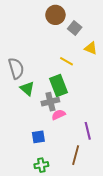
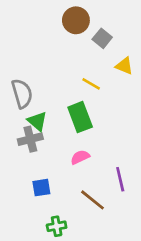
gray cross: (50, 102) -> (30, 139), moved
blue square: (38, 137) -> (41, 188), moved
brown line: (76, 155) -> (93, 200), moved, turned -66

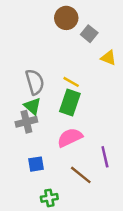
yellow line: (91, 84) -> (71, 82), moved
gray semicircle: (22, 94) -> (35, 82), moved
green rectangle: (80, 117) -> (70, 102), turned 40
pink semicircle: (80, 157) -> (70, 138), size x1.5

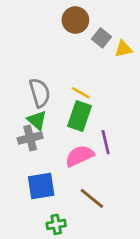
yellow triangle: (109, 58) -> (123, 49), moved, turned -35
purple line: (105, 157) -> (106, 142), moved
blue square: (36, 164) -> (41, 186), size x1.5

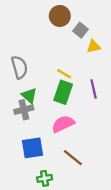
yellow triangle: (123, 49) -> (94, 46), moved
gray semicircle: (40, 93) -> (19, 67), moved
purple line: (106, 142) -> (94, 89), moved

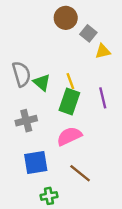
yellow line: (64, 74) -> (70, 81), turned 40
green triangle: (29, 96) -> (42, 82), moved

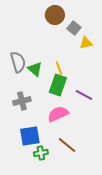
purple line: (103, 98) -> (84, 95), moved, turned -48
green cross: (49, 196) -> (41, 153), moved

